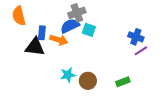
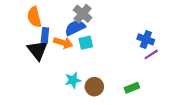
gray cross: (77, 13) -> (83, 14), turned -30
orange semicircle: (19, 16) -> (34, 17), moved
cyan square: (89, 30) -> (86, 43), moved, turned -32
black triangle: (35, 47) -> (37, 50), turned 45

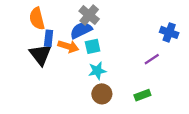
blue cross: (146, 39) -> (169, 32), moved
purple line: (151, 54) -> (152, 59), moved
cyan star: (73, 80) -> (97, 71), moved

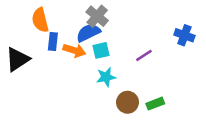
black triangle: (40, 54) -> (17, 59), moved, turned 35
purple line: (152, 59) -> (144, 55), moved
brown circle: (102, 94) -> (128, 102), moved

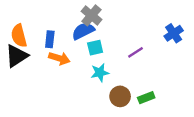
orange semicircle: (40, 20) -> (19, 36), moved
blue cross: (184, 35) -> (174, 33), turned 36
orange arrow: (74, 50) -> (59, 58), moved

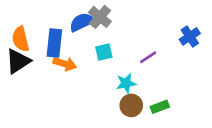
blue semicircle: (83, 31) -> (82, 22), moved
blue rectangle: (50, 39) -> (54, 43), size x1.5
cyan star: (100, 73) -> (126, 83), moved

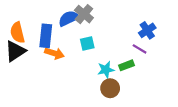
blue cross: (190, 36) -> (147, 30), moved
purple line: (148, 57) -> (140, 49), moved, turned 64
green rectangle: (160, 107) -> (127, 65), moved

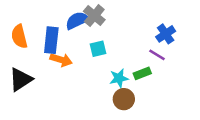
black triangle: (15, 51) -> (21, 79), moved

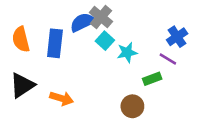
cyan square: (98, 49) -> (105, 41), moved, turned -35
orange arrow: (61, 60) -> (62, 98), moved
cyan star: (119, 78) -> (127, 52), moved

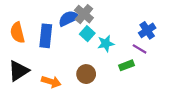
brown circle: (132, 106) -> (86, 74), moved

